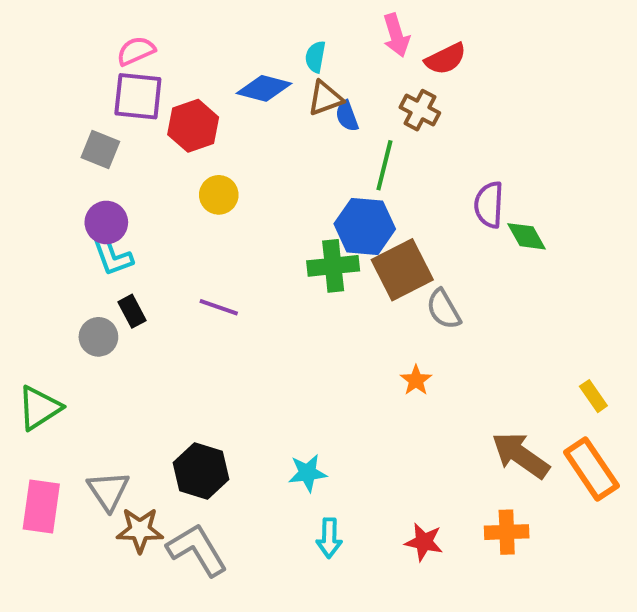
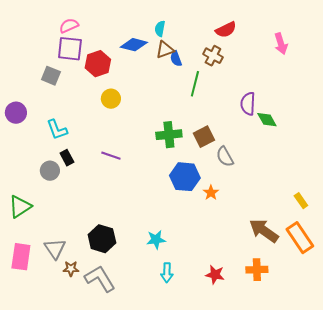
pink arrow: (396, 35) -> (281, 44), moved
purple circle: (106, 222) -> (16, 113), moved
blue hexagon: (365, 226) -> (185, 177), moved
brown square: (402, 270) -> (204, 137), size x0.7
brown star: (140, 530) -> (71, 269), size x0.7

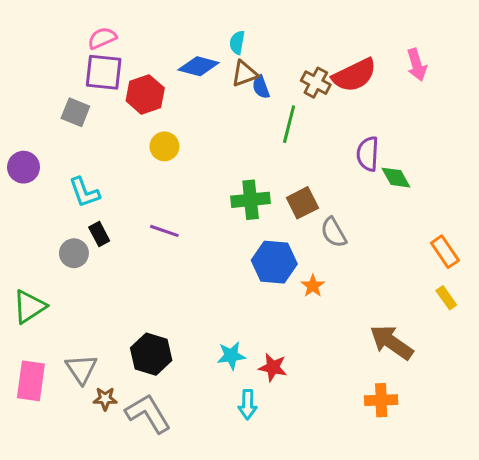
red semicircle: (226, 30) -> (354, 75), moved, size x1.4
orange rectangle: (300, 238) -> (445, 252), moved, size x0.7
red star: (215, 275) -> (273, 367), moved

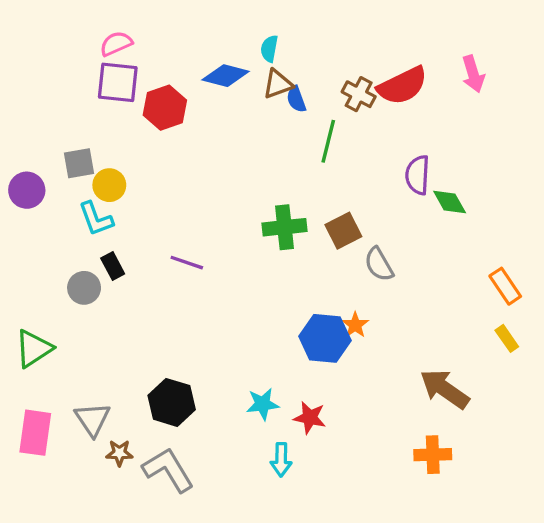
gray square: (75, 112) -> (79, 163), moved, turned -32
yellow circle: (164, 146) -> (109, 185), moved
blue hexagon: (274, 262) -> (325, 338), moved

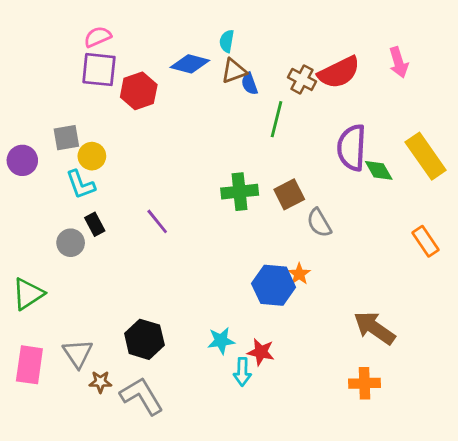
purple semicircle: (418, 175) -> (352, 148), size x1.4
purple line: (187, 263) -> (157, 221), turned 32
yellow rectangle: (507, 338) -> (426, 156), moved, size x2.0
cyan arrow: (281, 460) -> (242, 372), moved

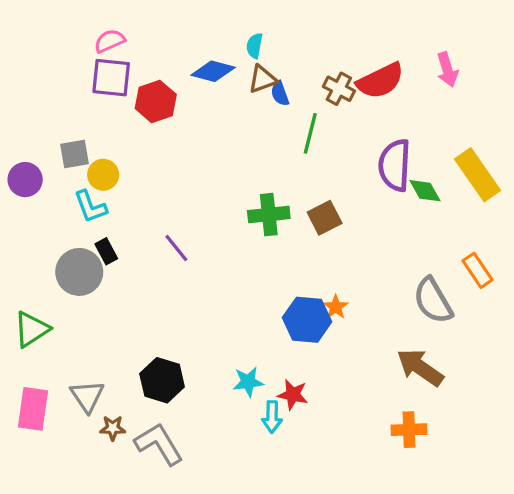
gray semicircle: (319, 223) -> (433, 301), moved, size x1.4
gray circle: (71, 243) -> (79, 272), size x1.5

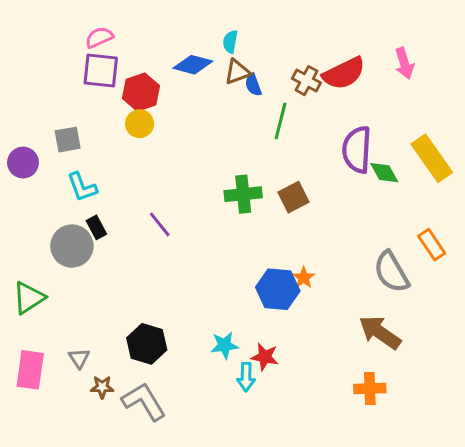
yellow circle: (103, 175) -> (140, 124), moved
gray triangle: (87, 396) -> (79, 358), size x0.7

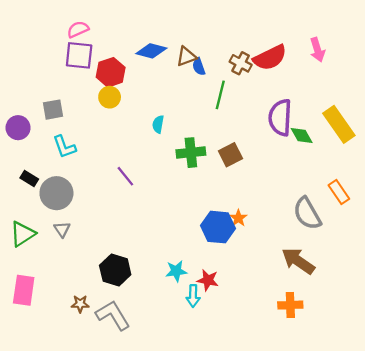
cyan semicircle: (230, 42) -> (158, 124), moved
black rectangle: (96, 227) -> (29, 178), moved, turned -30
gray triangle: (79, 358) -> (62, 229), moved

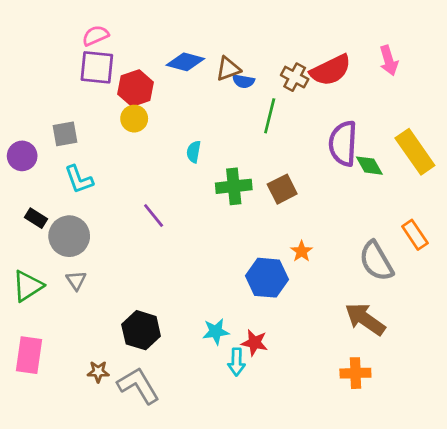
blue semicircle: (199, 67) -> (243, 81), turned -60
orange star: (238, 218) -> (302, 251), moved

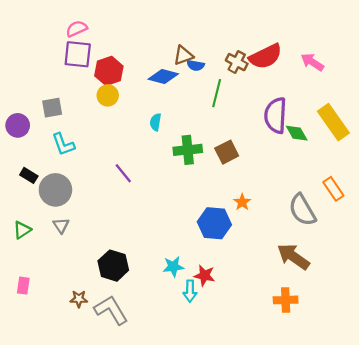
pink arrow: (389, 60) -> (312, 62), moved, turned 140
blue diamond: (185, 62) -> (163, 76), moved
green triangle: (28, 286) -> (22, 230), size x0.7
pink rectangle: (29, 355) -> (23, 286), size x0.6

